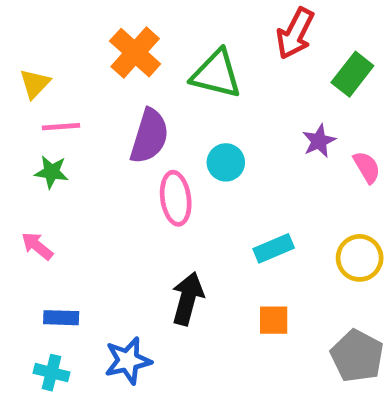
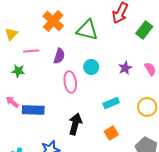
pink line: (61, 127) -> (31, 51), moved
purple semicircle: (149, 136) -> (59, 56), size x0.7
purple star: (319, 141) -> (125, 68), moved
blue rectangle: (61, 318) -> (33, 110), moved, size x1.5
orange square: (274, 320) -> (111, 133), turned -32

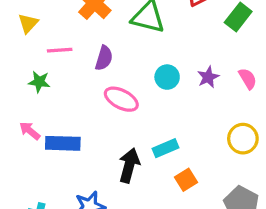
cyan circle: (91, 67) -> (167, 77), moved
pink ellipse: (70, 82) -> (121, 99), turned -55
cyan rectangle: (111, 103) -> (166, 148), moved

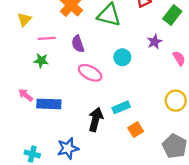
purple semicircle: (104, 58) -> (78, 44), turned 144
purple star: (208, 77) -> (155, 42), moved
green star: (39, 82) -> (41, 61), moved

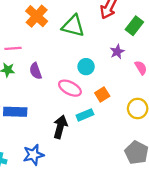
purple semicircle: (78, 44) -> (36, 71), moved
pink ellipse: (90, 73) -> (70, 88), moved
orange square: (136, 130) -> (102, 95), moved

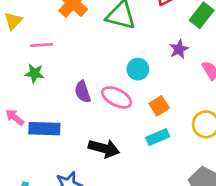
purple semicircle: (36, 71) -> (83, 92), moved
cyan rectangle: (85, 115) -> (158, 137), moved
black arrow: (60, 127) -> (104, 148), turned 90

